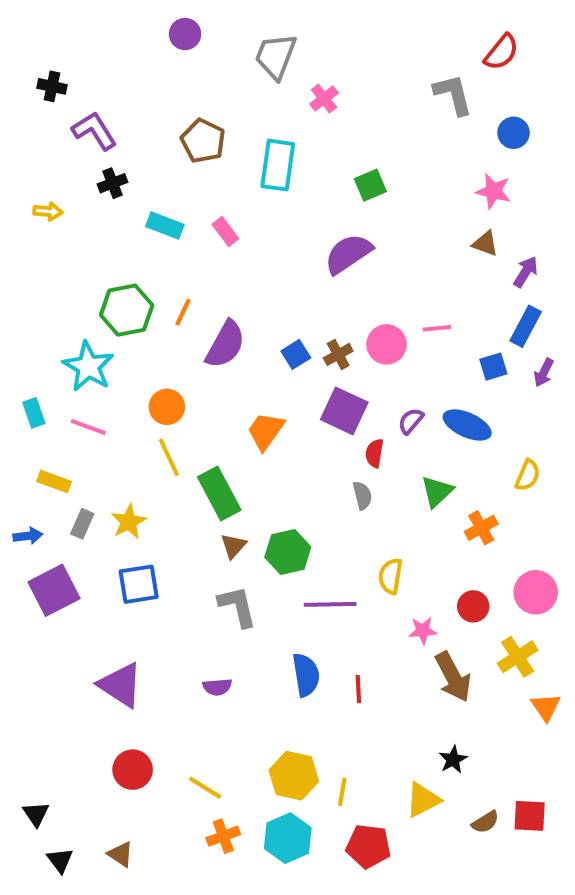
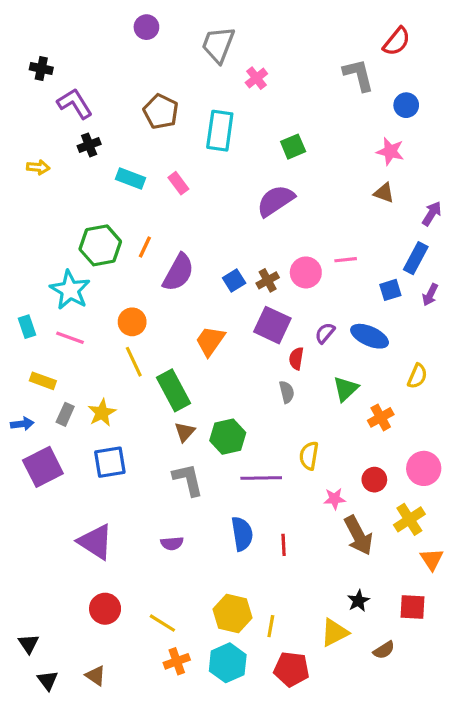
purple arrow: (526, 272) -> (432, 214), moved
red square: (530, 816) -> (413, 607), moved

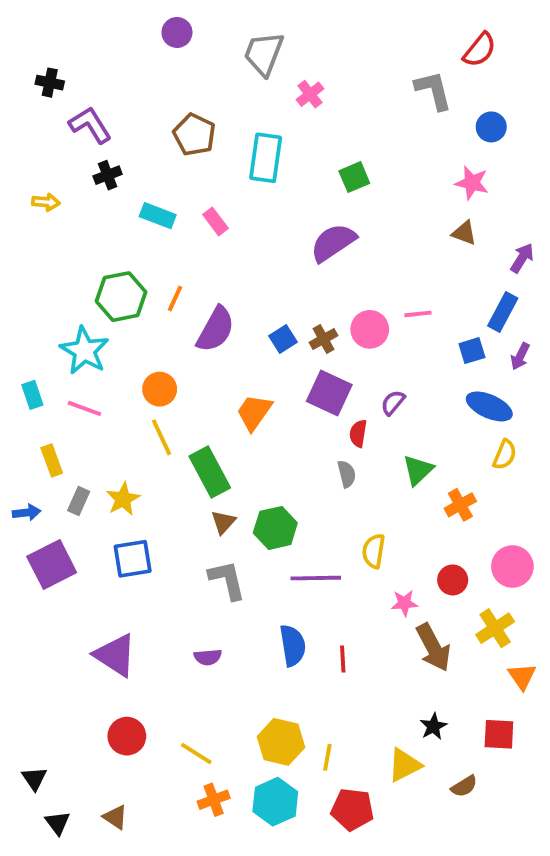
blue ellipse: (370, 336) -> (489, 406), moved
yellow rectangle: (43, 381) -> (52, 460), turned 50

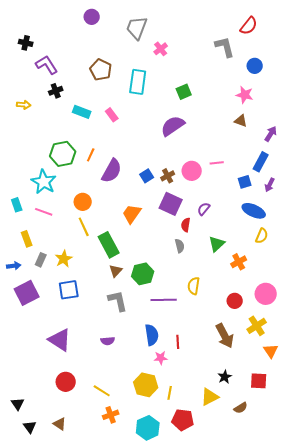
pink star: (404, 603) -> (161, 358), moved
cyan hexagon: (275, 802) -> (148, 428), moved

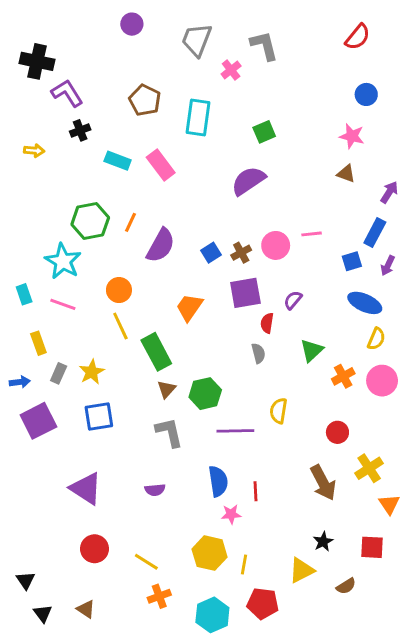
black cross: (26, 43) -> (37, 61), size x1.6
gray L-shape: (225, 47) -> (264, 46), moved
pink rectangle: (112, 115) -> (161, 165), size x1.5
purple square: (171, 204) -> (245, 293), turned -35
pink circle: (266, 294) -> (382, 381), moved

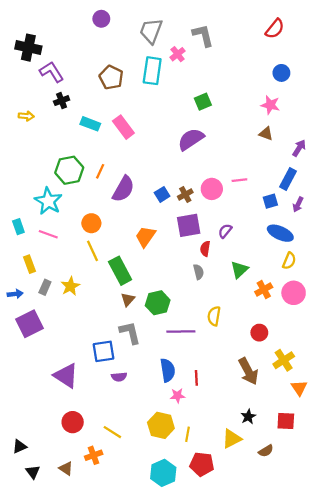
cyan rectangle: (198, 117) -> (152, 71), moved
blue square: (99, 417) -> (104, 351), moved
black triangle: (26, 580) -> (20, 446), turned 40
orange cross: (159, 596) -> (94, 455), moved

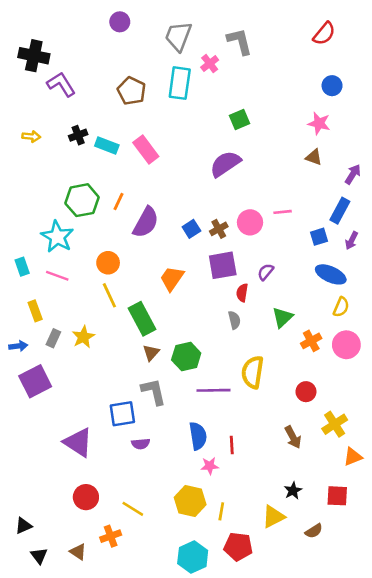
black cross: (62, 101) -> (78, 135), moved
yellow semicircle: (214, 316) -> (253, 372), size x1.4
brown arrow: (248, 371) -> (293, 437), size x0.7
orange triangle: (299, 388) -> (353, 457), turned 42

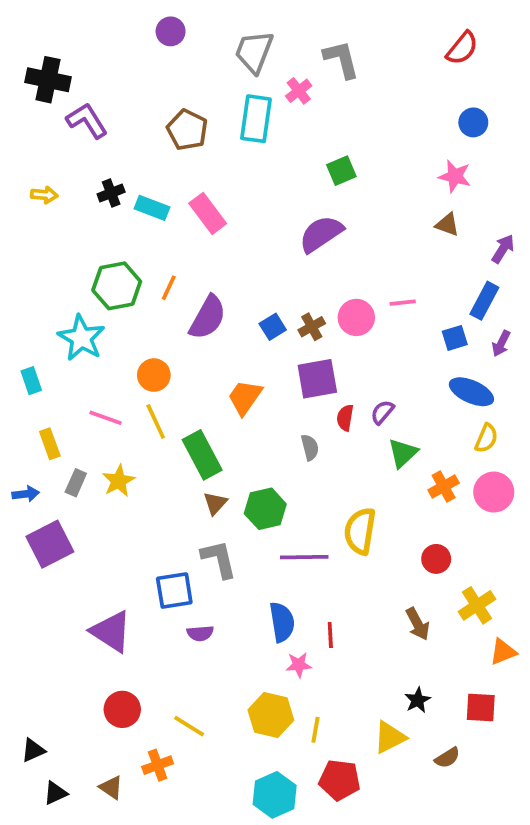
purple semicircle: (266, 272) -> (382, 412), moved
pink line: (57, 276) -> (106, 418), moved
gray semicircle: (234, 320) -> (310, 447), moved
black triangle: (39, 556) -> (55, 793), turned 42

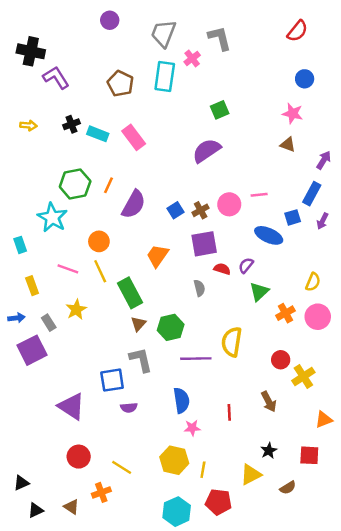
blue ellipse: (471, 392) -> (269, 235), moved
red semicircle: (345, 418) -> (222, 269), turned 98
gray rectangle: (76, 483) -> (49, 323), moved, turned -56
yellow cross: (477, 605) -> (303, 376), moved
red line: (330, 635) -> (229, 412), moved

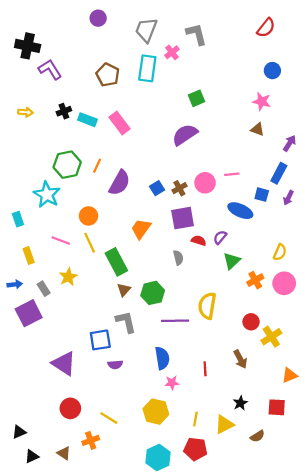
blue square: (293, 217) -> (262, 195), turned 32
yellow line: (203, 470) -> (195, 419), moved

